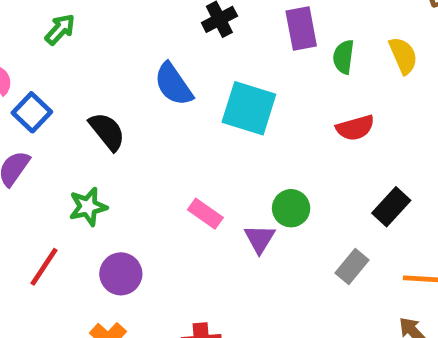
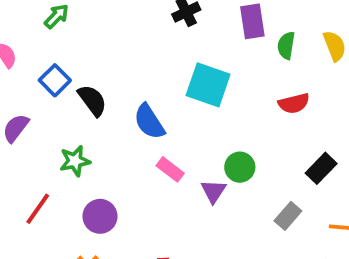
blue semicircle: (173, 84) -> (149, 122), moved
blue square: (32, 112) -> (55, 80), moved

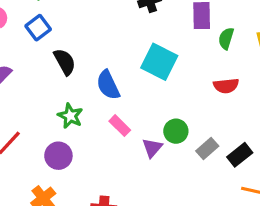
blue square: (55, 80) -> (38, 28), moved
green star: (75, 161) -> (70, 116), moved, turned 30
black rectangle: (321, 168) -> (240, 155), moved
gray rectangle: (288, 216) -> (207, 148), moved

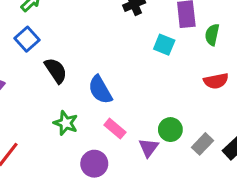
cyan square: (159, 62) -> (164, 45), moved, size x0.6
purple circle: (58, 156) -> (94, 164), moved

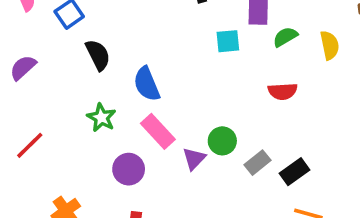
green semicircle: (212, 35) -> (285, 37), turned 40
cyan square: (164, 45) -> (228, 41), turned -35
pink rectangle: (115, 129) -> (158, 131), size x1.4

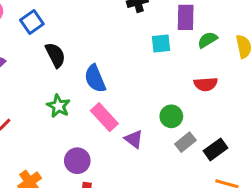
green circle: (222, 141) -> (171, 116), moved
purple triangle: (194, 159) -> (134, 139), turned -36
purple circle: (129, 169) -> (77, 161), moved

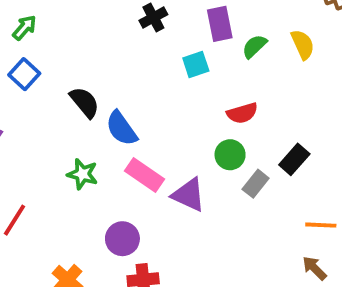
black semicircle: (55, 55) -> (85, 102), moved
red semicircle: (206, 84) -> (242, 113), moved
purple triangle: (134, 139) -> (189, 195), size x1.4
black rectangle: (216, 149) -> (294, 159), moved

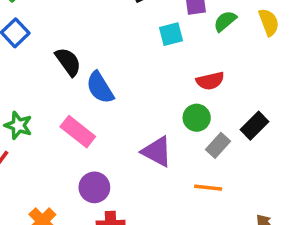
green star: (82, 174) -> (18, 125), moved
pink rectangle: (145, 175) -> (78, 132), moved
orange line: (321, 225) -> (208, 188), moved

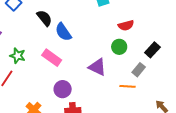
gray rectangle: (218, 145) -> (139, 70), moved

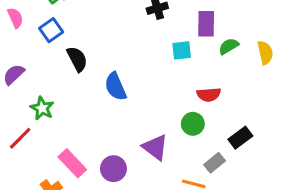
black semicircle: (44, 18) -> (77, 59), moved
pink rectangle: (52, 58) -> (72, 163), moved
purple circle: (63, 89) -> (113, 169), moved

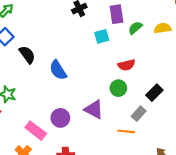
yellow semicircle: (265, 53) -> (162, 28), turned -77
purple circle: (113, 169) -> (60, 118), moved

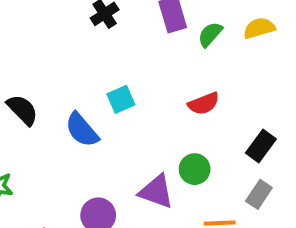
cyan square: (102, 36) -> (121, 99), moved
green circle: (118, 88) -> (195, 169), moved
gray rectangle: (139, 114) -> (259, 194), moved

